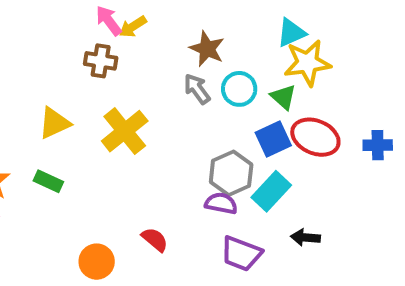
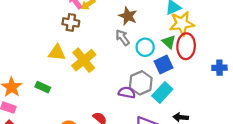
cyan circle: (239, 89) -> (145, 47), moved
yellow triangle: (54, 123) -> (57, 53), moved, turned 30
red ellipse: (315, 137) -> (186, 46), moved, turned 70
purple semicircle: (221, 203) -> (127, 92), moved

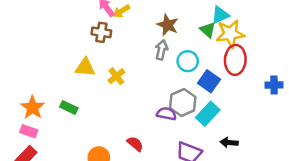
gray arrow: (123, 38) -> (161, 50), turned 49
green triangle: (169, 42) -> (208, 30), moved
yellow cross: (84, 60) -> (116, 76), size x0.6
blue square: (163, 64) -> (209, 81), turned -30

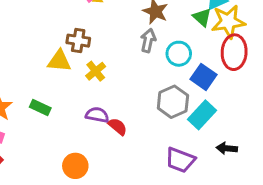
brown cross: (101, 32) -> (78, 41), moved
purple semicircle: (166, 114) -> (97, 115), moved
red semicircle: (135, 144) -> (118, 127), moved

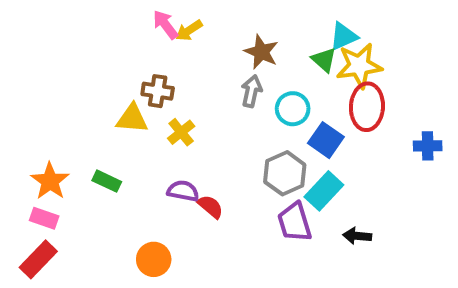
purple trapezoid: (180, 160) -> (295, 222), moved, turned 52

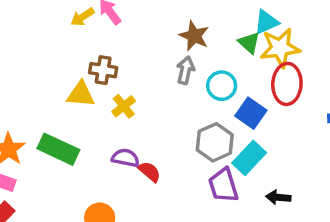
yellow arrow: (189, 30) -> (82, 17), moved
green rectangle: (107, 181) -> (58, 149), size x1.6

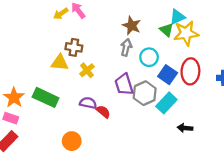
red ellipse: (287, 84) -> (190, 71), moved
purple trapezoid: (223, 185) -> (124, 84), moved

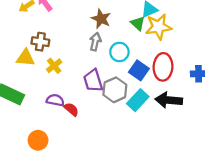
black arrow: (185, 128) -> (169, 100), moved, size x1.6

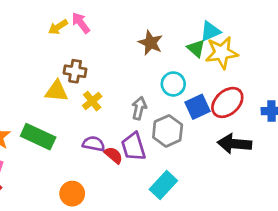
gray arrow: (95, 42) -> (139, 108), moved
red ellipse: (163, 67) -> (227, 102), turned 45
blue square: (139, 70) -> (197, 107), turned 30
purple trapezoid: (93, 81) -> (133, 147), moved
cyan rectangle: (138, 100) -> (163, 185), moved

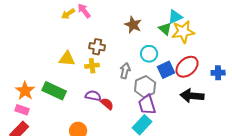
brown cross: (75, 71) -> (97, 47), moved
yellow cross: (92, 101) -> (92, 66), turned 32
purple trapezoid: (133, 147) -> (147, 105), moved

